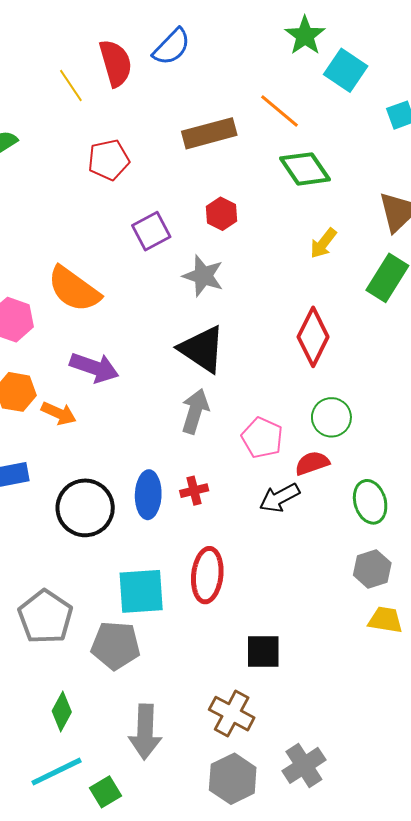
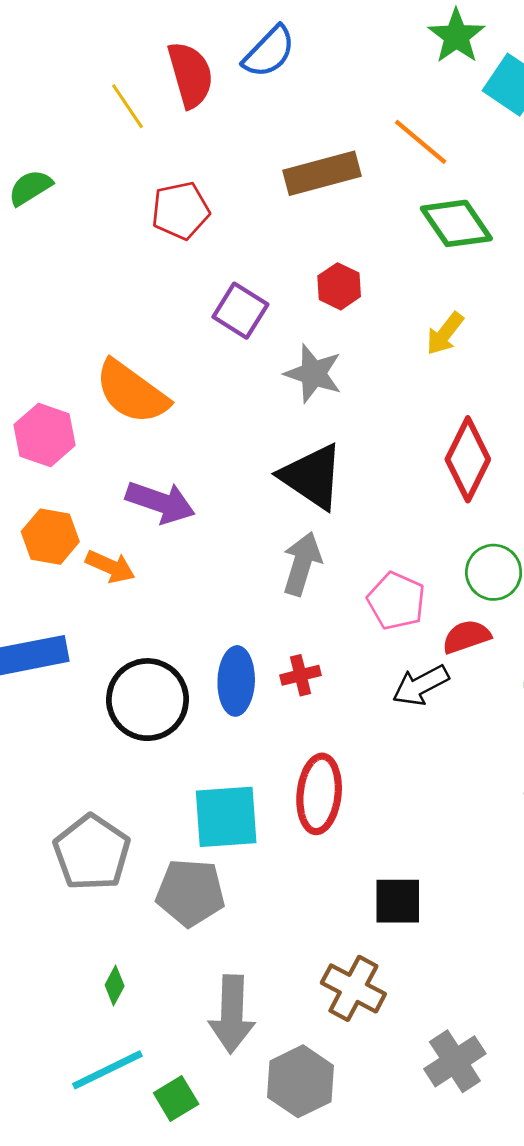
purple square: (151, 231) -> (240, 311), turned -30
yellow arrow: (323, 243) -> (445, 333), moved
green diamond: (62, 712) -> (115, 986), size x0.7
gray hexagon: (233, 779) -> (301, 1081), moved

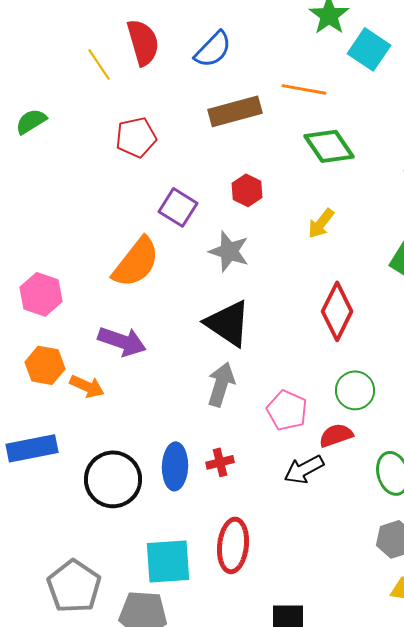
blue semicircle: (269, 52) -> (213, 49), moved
orange line: (421, 142) -> (304, 89), turned -30
orange semicircle: (132, 392) -> (136, 262), moved, turned -88

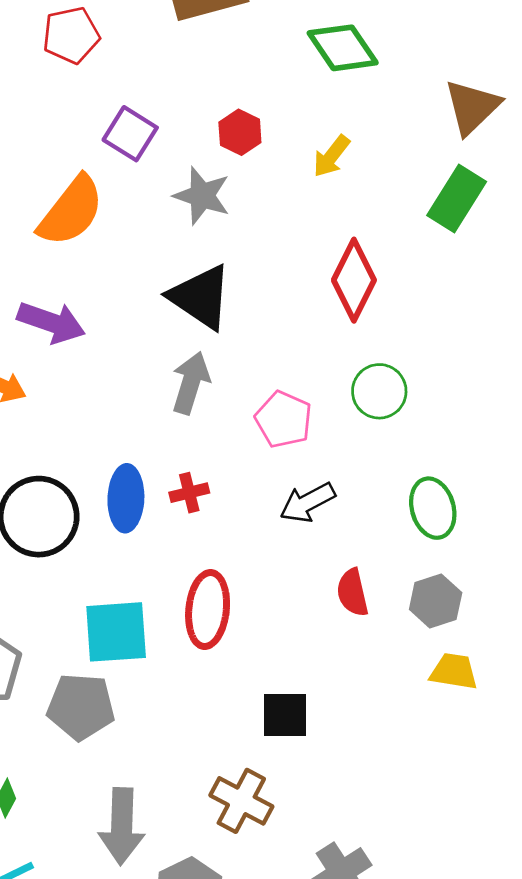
red hexagon: (247, 190) -> (240, 132), moved
red semicircle: (336, 435) -> (353, 593), moved, turned -84

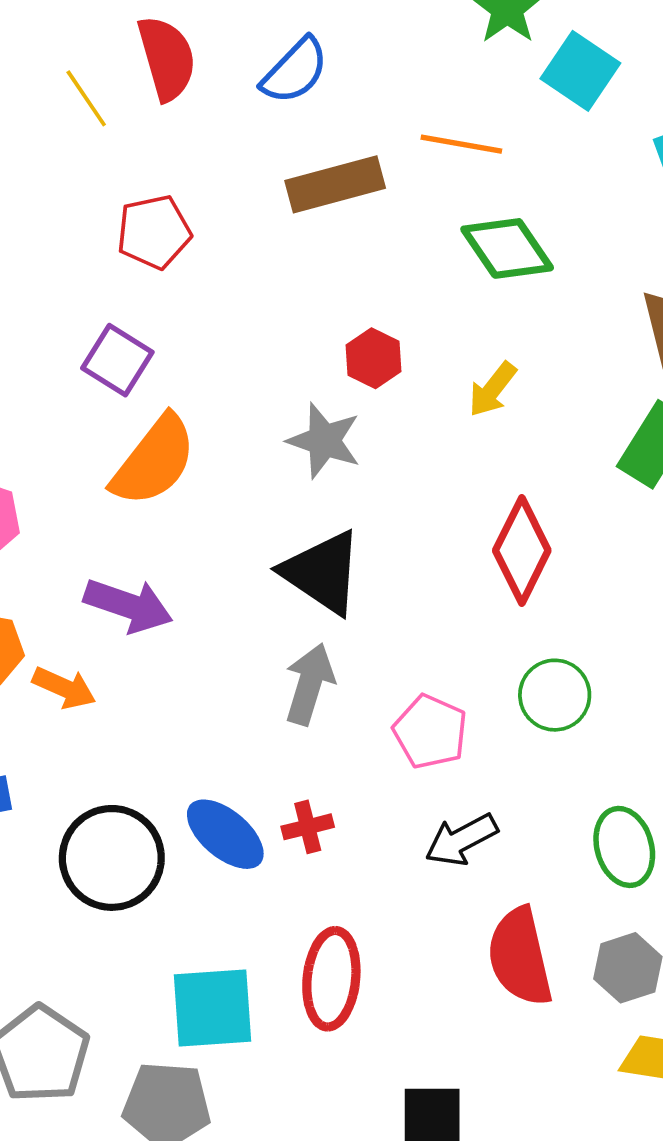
purple square: (130, 134) -> (117, 360), moved
blue ellipse: (126, 498) -> (225, 834), turned -52
red semicircle: (353, 593) -> (520, 957), size x1.6

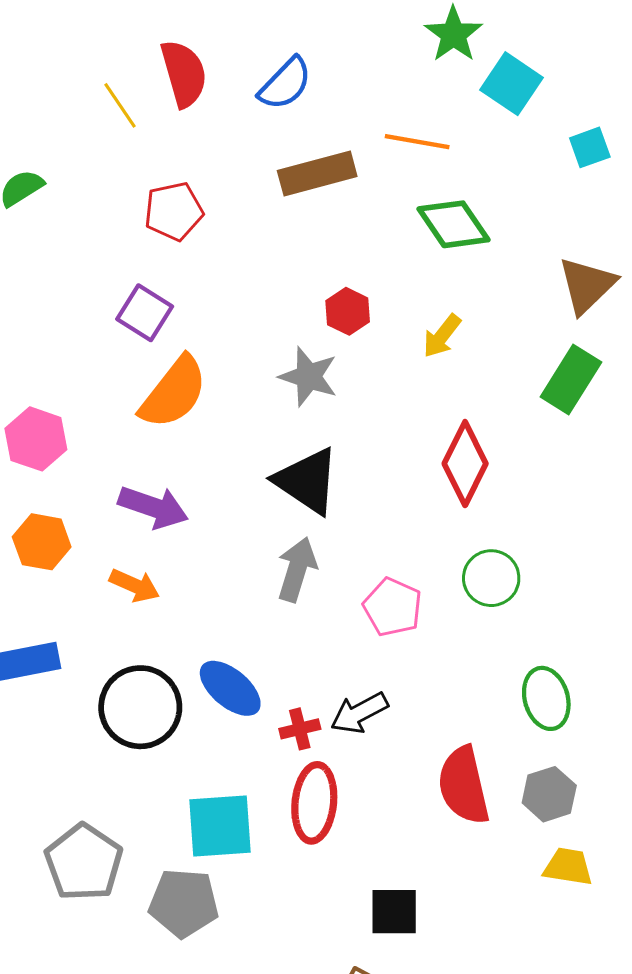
orange arrow: (64, 688) -> (134, 585), moved
red cross: (308, 827) -> (300, 729), moved
black arrow: (461, 840) -> (359, 713), moved

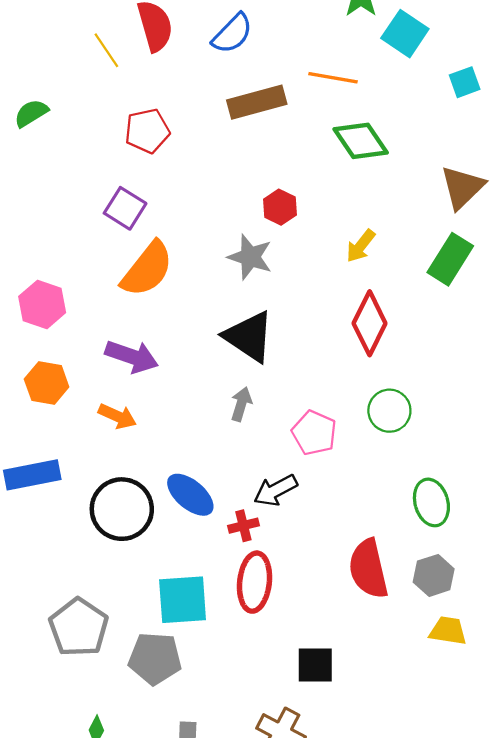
yellow arrow: (442, 336) -> (361, 246), moved
gray arrow: (297, 569) -> (241, 404), size x0.7
black arrow: (359, 713) -> (276, 490), moved

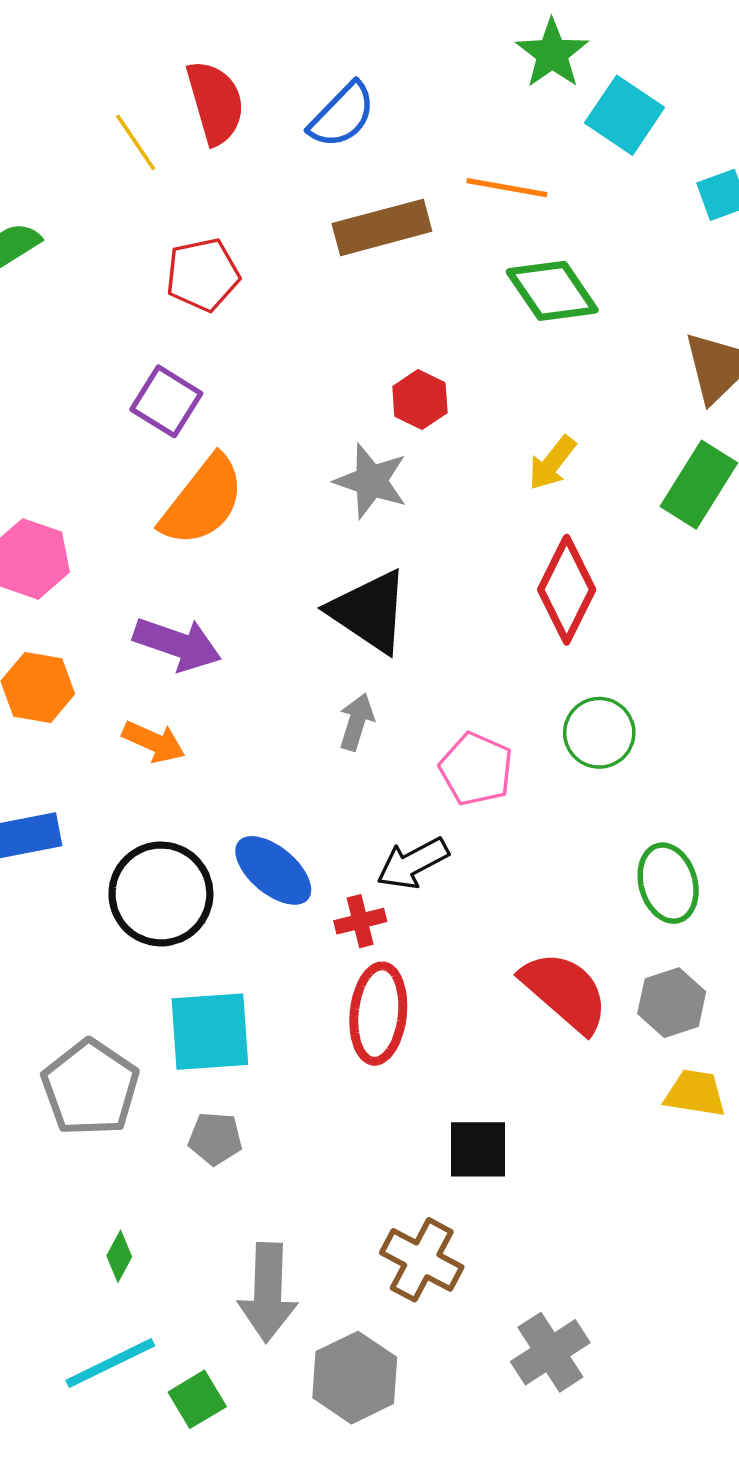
red semicircle: (368, 569) -> (565, 992), turned 144
cyan square: (183, 600) -> (210, 1032), moved
gray pentagon: (155, 658) -> (215, 1138), size x0.6

